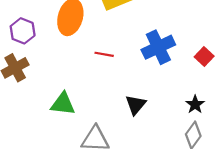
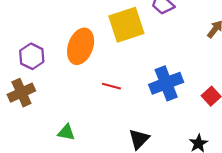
green triangle: (63, 104) -> (66, 132), size x0.7

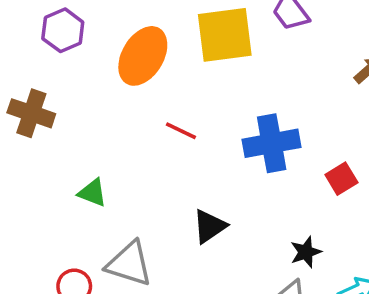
purple hexagon: (32, 56) -> (63, 30), moved
brown cross: (21, 93) -> (31, 113), turned 32

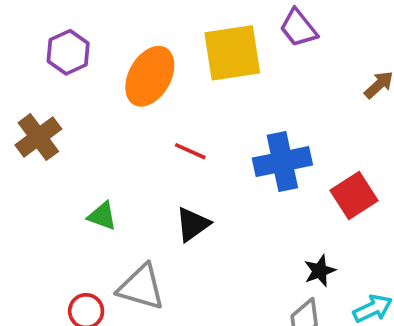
brown cross: (31, 113) -> (38, 137), turned 36
red square: (341, 179) -> (354, 196), size x1.4
black triangle: (209, 226) -> (193, 224), moved

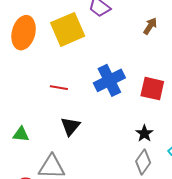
orange ellipse: (150, 76) -> (24, 33), moved
red square: (354, 196) -> (152, 89), turned -30

